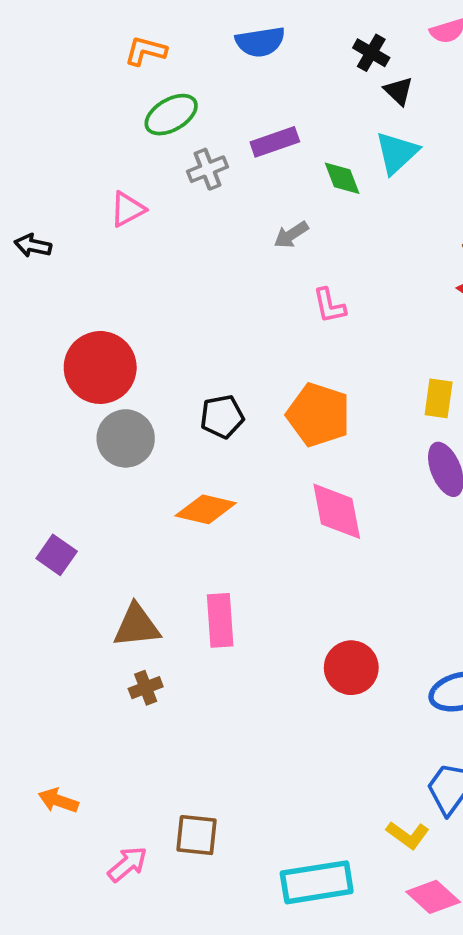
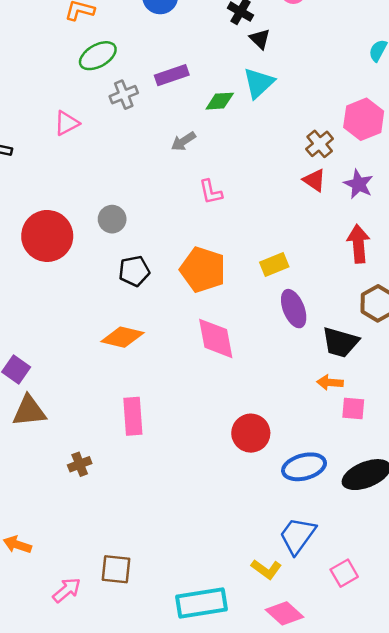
green diamond: (342, 178) -> (220, 101), turned -72
yellow rectangle: (439, 398) -> (274, 264), moved, turned 60
gray circle: (126, 438) -> (112, 219), moved, size x0.7
brown triangle: (137, 626) -> (29, 411), moved
red circle: (351, 668) -> (251, 433), moved

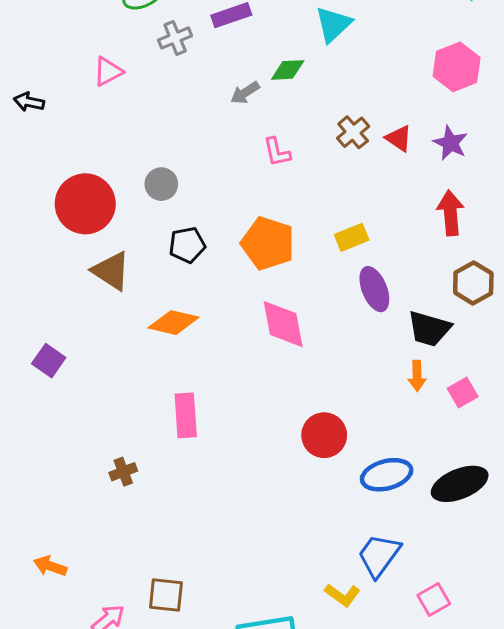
green diamond: (220, 101) -> (288, 70), moved
brown cross: (320, 144) -> (353, 132), moved
orange arrow: (330, 383) -> (417, 376), turned -95
pink square: (353, 408) -> (463, 393), moved, turned -35
brown triangle: (29, 411) -> (111, 271), moved, turned 39

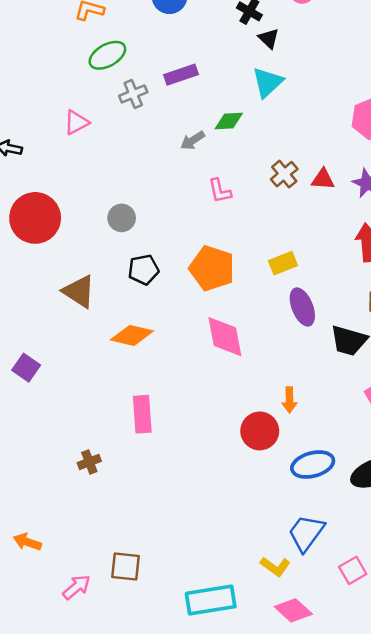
red triangle: (399, 138) -> (323, 179), turned -30
red circle: (85, 204) -> (35, 218), moved
orange arrow: (417, 376) -> (289, 400), moved

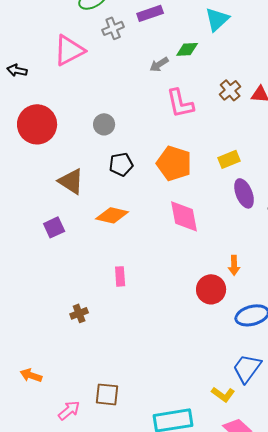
pink triangle: (76, 122) -> (69, 50), size x1.6
pink L-shape: (220, 191) -> (180, 103), size x1.5
purple square: (26, 368) -> (54, 227), moved, turned 30
pink rectangle: (142, 414) -> (120, 276), size x0.7

